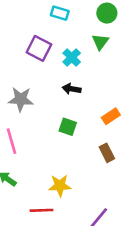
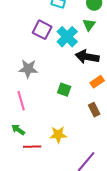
cyan cross: (72, 57) -> (67, 37), size x1.5
black arrow: (72, 89) -> (87, 57), moved, size x1.6
red line: (42, 210) -> (32, 147), moved

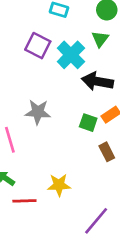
gray star: (28, 69) -> (38, 112), moved
green square: (64, 90) -> (88, 123), moved

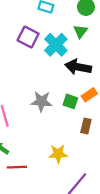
gray star: (38, 112) -> (41, 101), moved
brown rectangle: (107, 152) -> (86, 126), turned 40
yellow star: (59, 185) -> (58, 154), moved

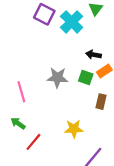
black arrow: (78, 67) -> (93, 55), moved, size x0.6
red line: (17, 167) -> (33, 142), turned -48

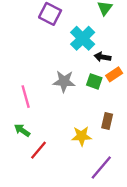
cyan cross: (72, 22) -> (83, 38), moved
brown rectangle: (101, 102) -> (107, 121), moved

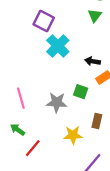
cyan cross: (83, 38) -> (58, 46), moved
gray star: (64, 81) -> (57, 102), moved
green square: (94, 81) -> (81, 92), moved

